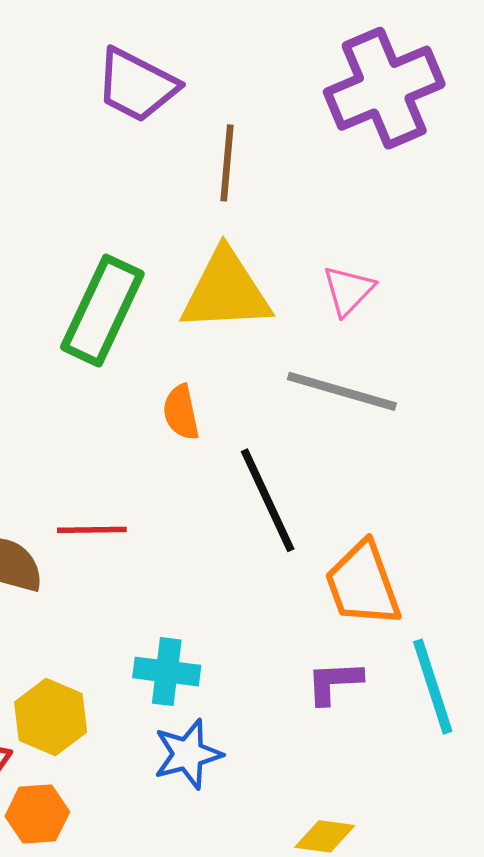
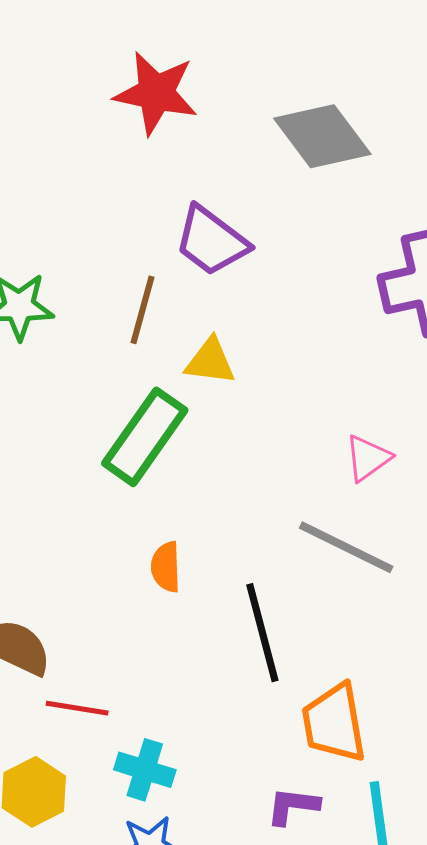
brown line: (227, 163) -> (142, 310), moved
yellow triangle: (226, 291) -> (210, 361), moved, size x0.6
orange semicircle: (181, 412) -> (166, 567), moved
red line: (92, 530) -> (77, 708), moved

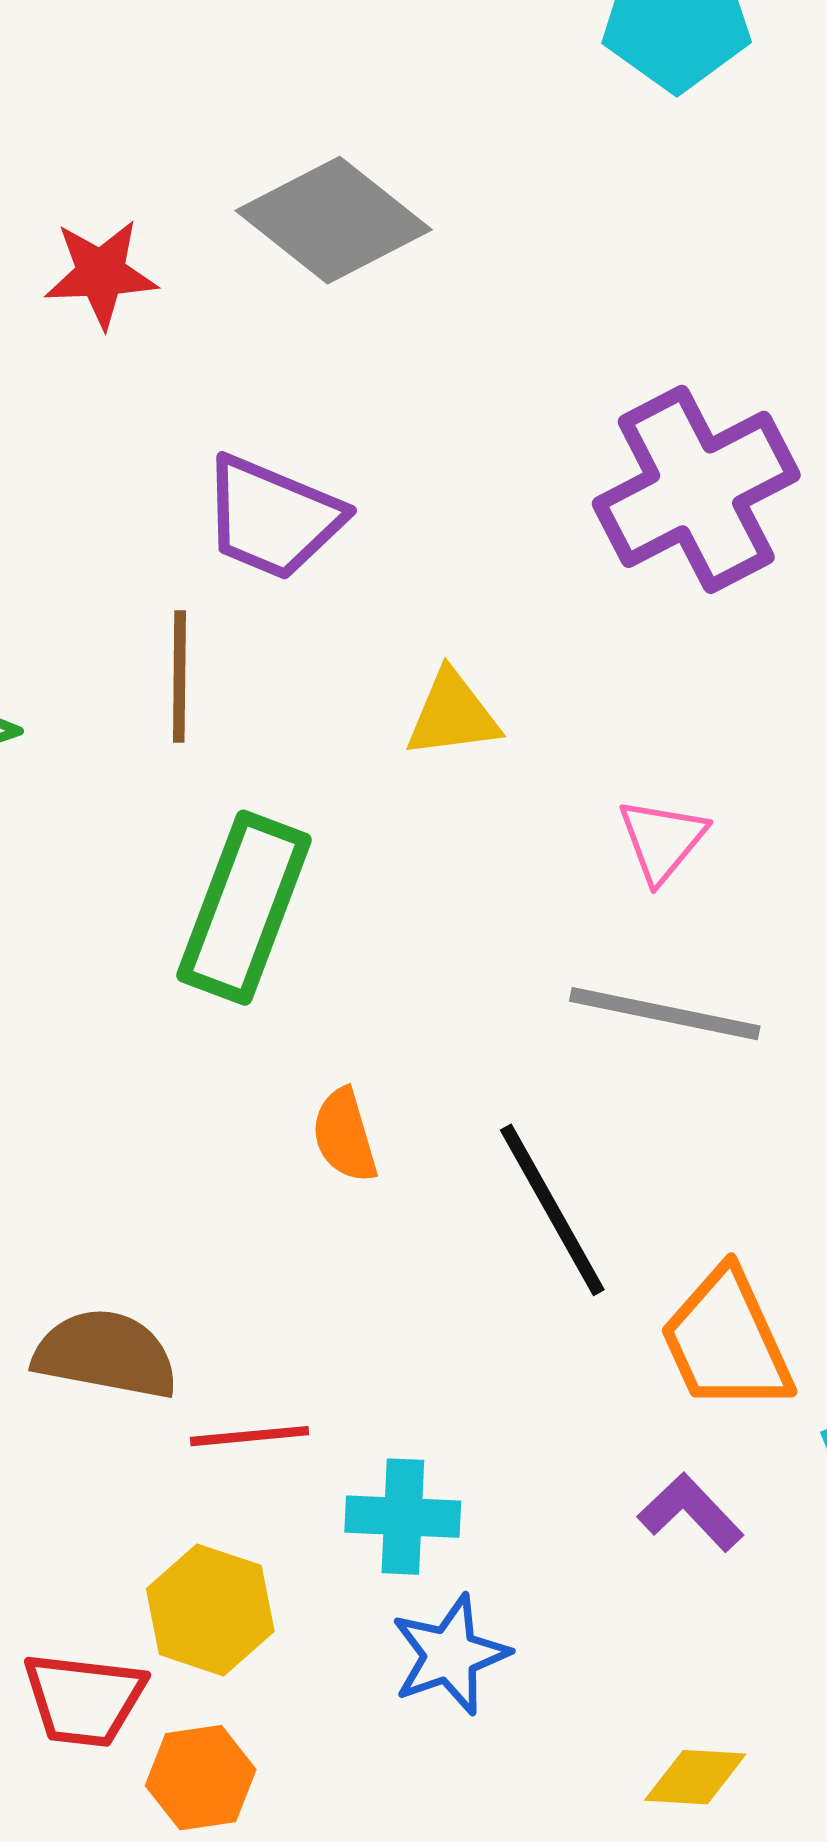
red star: (156, 93) -> (101, 274), size x0.7
gray diamond: (322, 136) -> (334, 220), moved
yellow triangle: (210, 361) -> (452, 715), moved
purple L-shape: (293, 806) -> (691, 1512), turned 54

